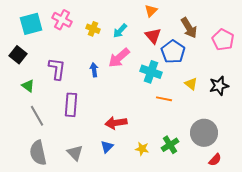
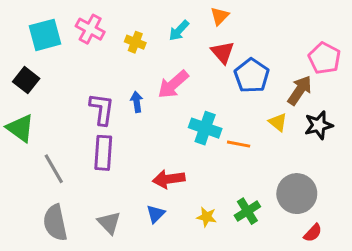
brown arrow: (189, 28) -> (300, 90), moved, turned -115
cyan arrow: (120, 31) -> (179, 31), moved
purple L-shape: (57, 69) -> (102, 109), moved
cyan cross: (151, 72) -> (205, 128), moved
green triangle: (28, 86) -> (20, 128), moved, size x1.5

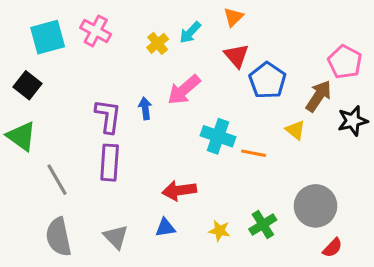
yellow cross: (135, 42) -> (158, 43), moved, turned 30
black star: (319, 125) -> (353, 121), moved
blue triangle: (156, 214) -> (165, 228), turned 36

